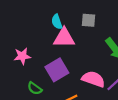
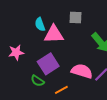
cyan semicircle: (57, 22) -> (40, 24), moved
green semicircle: (35, 88) -> (38, 81), moved

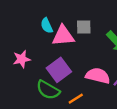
gray square: (75, 17) -> (84, 27), moved
green semicircle: (38, 81) -> (48, 90), size x1.5

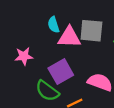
gray square: (84, 27) -> (91, 31), size x1.5

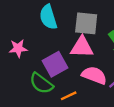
cyan semicircle: (54, 25) -> (48, 17), size x1.5
pink triangle: (69, 37) -> (82, 47), moved

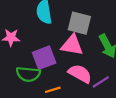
green semicircle: (41, 83) -> (28, 74), turned -40

